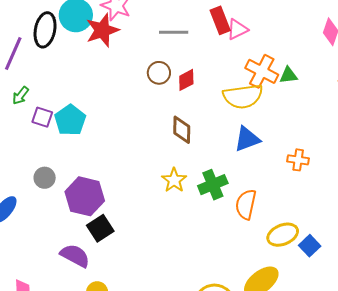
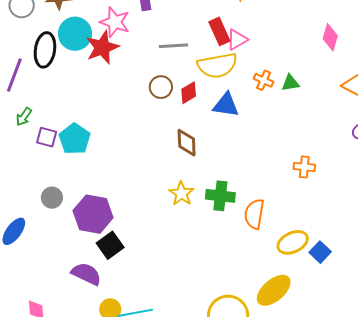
orange cross: (262, 71) -> (264, 80), size x0.6
yellow semicircle: (243, 96) -> (217, 65), moved
blue triangle: (247, 139) -> (226, 105), moved, turned 32
green cross: (213, 185) -> (220, 196), turned 32

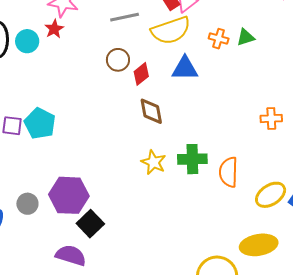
cyan circle: (75, 34) -> (27, 41), moved, size x0.7
red star: (102, 47) -> (54, 29), size x0.6
red diamond: (189, 93) -> (141, 74), moved
gray circle: (52, 198) -> (27, 204), moved
yellow ellipse: (274, 290) -> (259, 245), turned 39

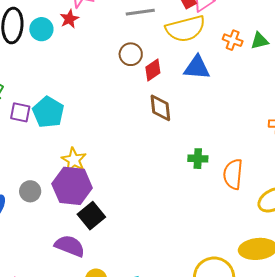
green cross: (192, 159) -> (198, 159), size x0.7
yellow star: (154, 162) -> (74, 160), moved

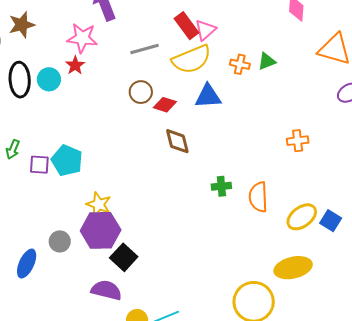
red diamond: (153, 70) -> (165, 105), turned 60

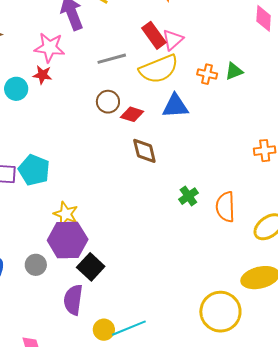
red star: (75, 65) -> (42, 75), turned -30
green cross: (221, 186) -> (188, 196), turned -30
gray circle: (60, 241) -> (36, 265), moved
purple semicircle: (106, 290) -> (73, 300), turned -96

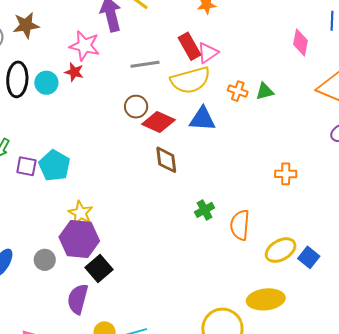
red diamond: (132, 114) -> (158, 122), size x1.4

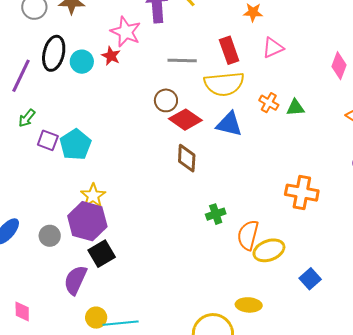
pink triangle: (208, 53) -> (273, 48), moved
orange cross: (286, 174) -> (302, 193), size x1.5
yellow ellipse: (281, 250) -> (269, 250), moved
yellow ellipse: (266, 299) -> (249, 305), moved, size x0.7

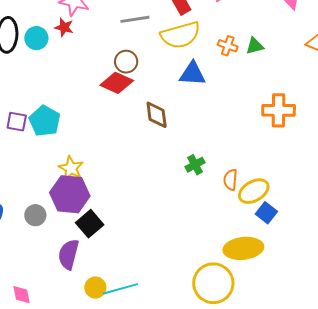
red diamond: (185, 120) -> (117, 83), moved
orange cross: (302, 193) -> (279, 110), moved
orange semicircle: (248, 235) -> (230, 180), size x0.7
blue square: (310, 279) -> (266, 213), moved
yellow ellipse: (249, 305) -> (243, 248), size x1.5

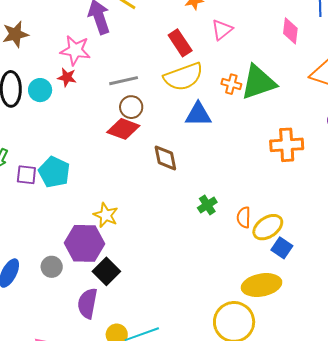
gray line: (135, 19) -> (124, 81), moved
green triangle: (255, 46) -> (258, 82), size x2.0
yellow star: (71, 168) -> (106, 215), moved

